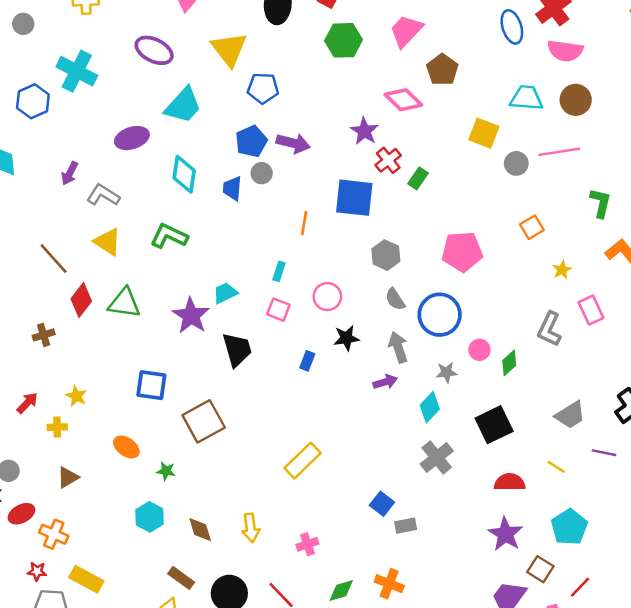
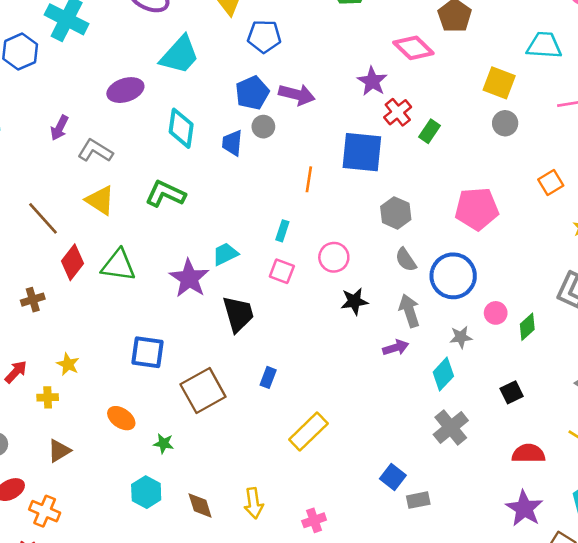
gray circle: (516, 163) -> (505, 123), moved
blue rectangle: (307, 361) -> (268, 377), moved
black square: (494, 425) -> (512, 392), size x0.6

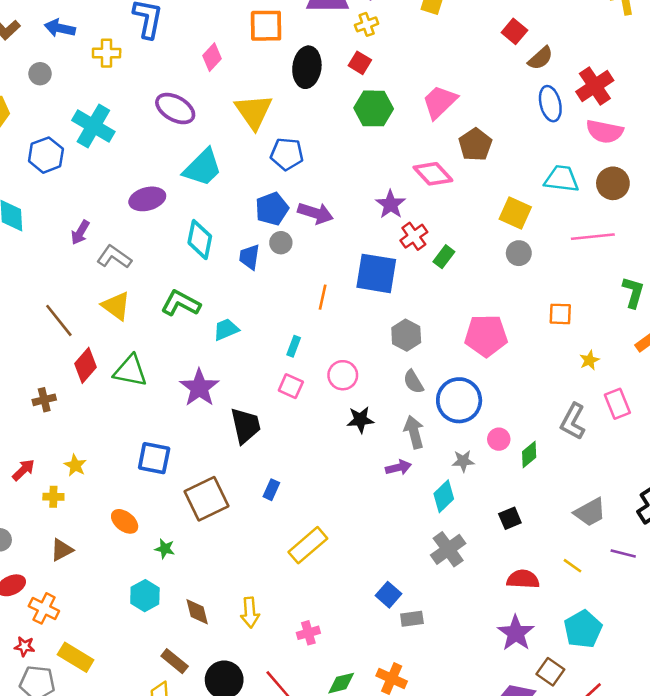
orange square: (551, 182) -> (560, 314), turned 30
cyan trapezoid: (225, 254) -> (226, 329), moved

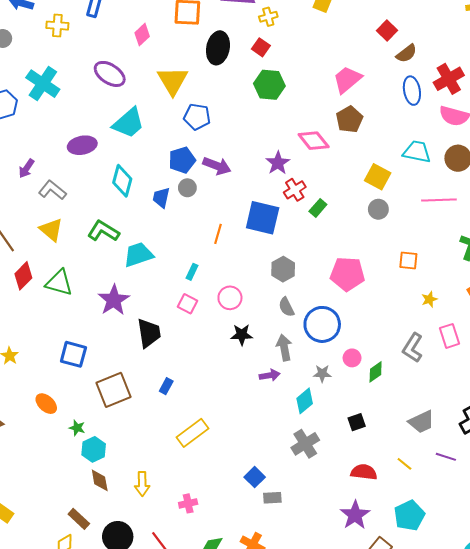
pink trapezoid: (440, 102) -> (347, 79), moved
cyan trapezoid: (226, 329) -> (138, 255), size x1.4
cyan hexagon: (145, 596) -> (94, 449), moved

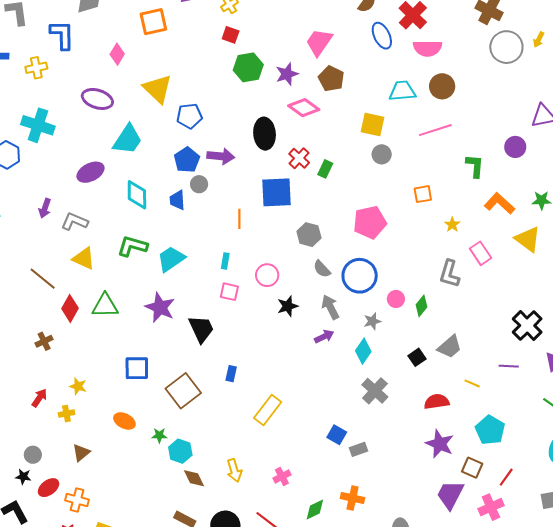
black ellipse: (218, 48) -> (265, 134), moved
purple star: (278, 163) -> (287, 74), moved, turned 30
gray trapezoid: (421, 422) -> (450, 347), moved

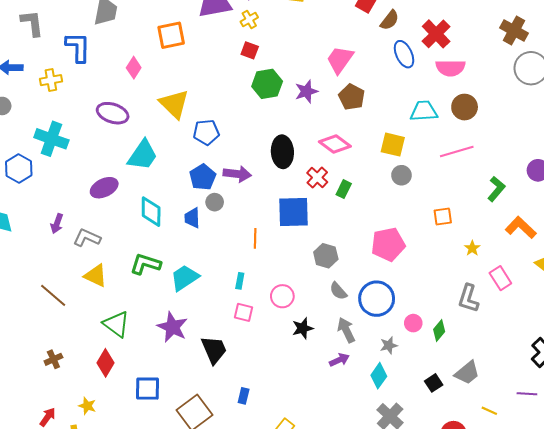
pink diamond: (304, 108) -> (335, 144), moved
green L-shape: (475, 166) -> (496, 189), turned 35
green triangle: (105, 306) -> (116, 324), turned 36
red diamond: (70, 308) -> (106, 363), moved

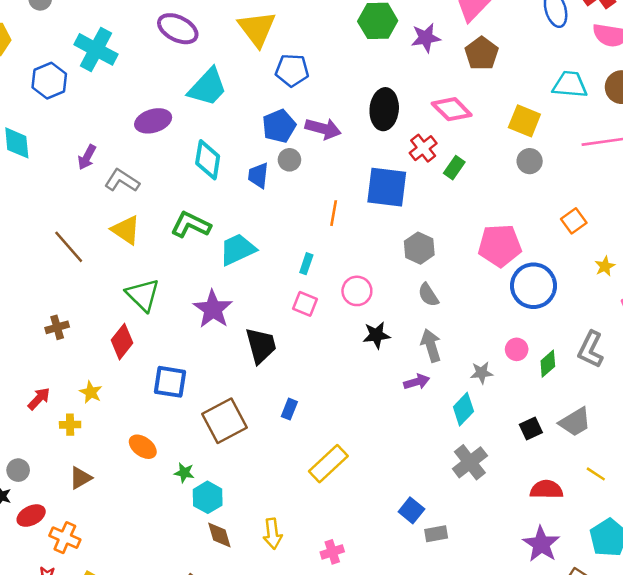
orange square: (443, 217) -> (574, 221), turned -36
gray L-shape: (468, 298) -> (591, 349), moved
blue circle: (377, 299) -> (533, 286), moved

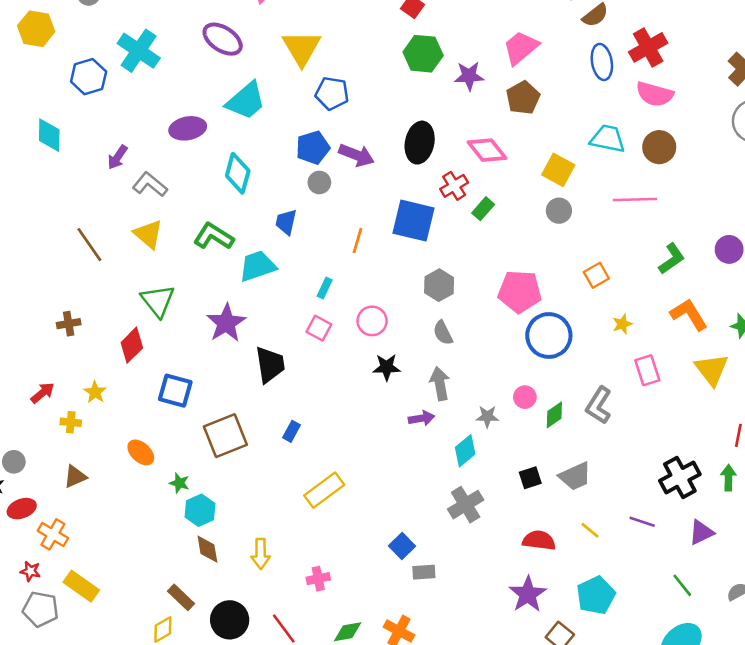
blue trapezoid: (258, 175) -> (286, 222), moved

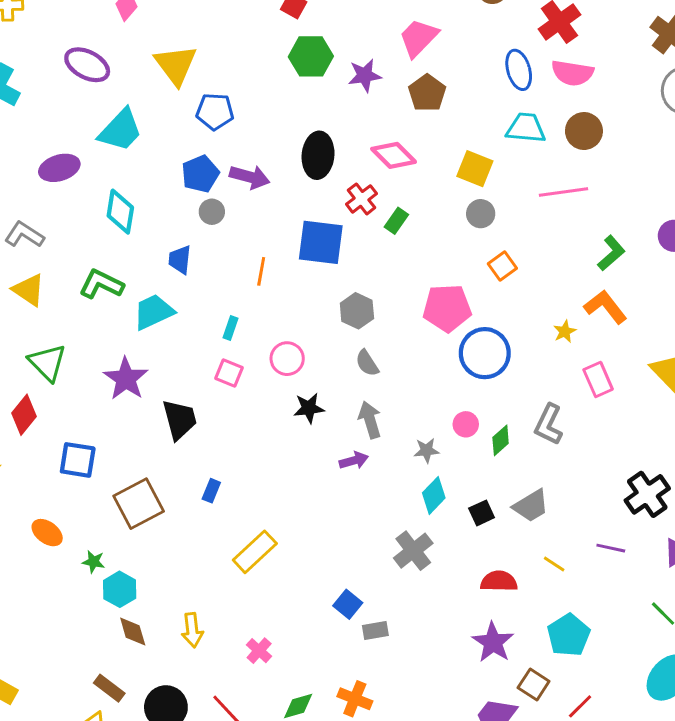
blue ellipse: (602, 62) -> (519, 70), moved
orange square: (596, 275) -> (502, 266), moved
orange L-shape: (689, 314) -> (605, 307), moved
cyan diamond: (465, 451) -> (434, 495), moved
pink cross: (318, 579) -> (259, 651), turned -30

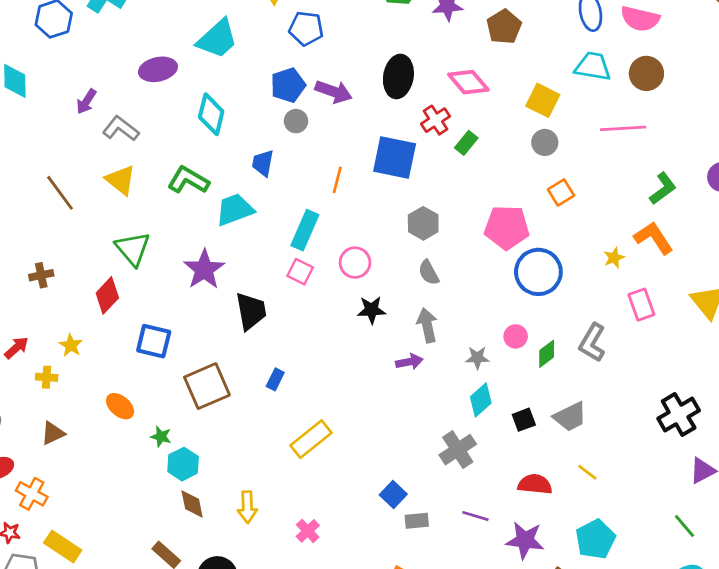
cyan rectangle: (231, 328) -> (305, 230), size x1.8
purple line: (611, 548) -> (475, 516), moved
purple star: (493, 642) -> (525, 540), turned -30

